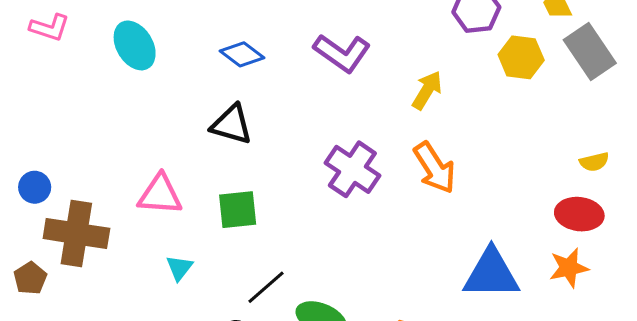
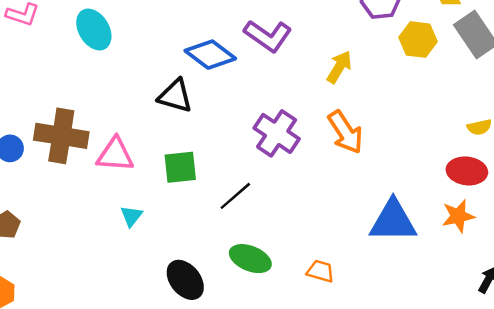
blue diamond: (242, 54) -> (210, 55), moved, size x1.4
brown cross: (76, 233) -> (61, 136), moved
black line: (266, 287) -> (235, 196), moved

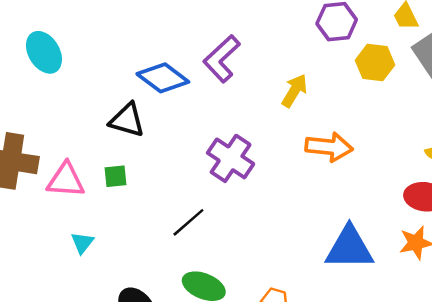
purple L-shape: (268, 36) -> (222, 59), turned 102
orange arrow: (345, 132) -> (329, 147), moved, turned -51
green square: (180, 167) -> (116, 176), moved, size x0.7

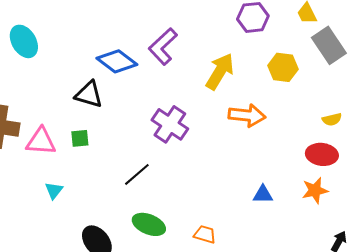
yellow hexagon: (375, 63) -> (283, 67), moved
yellow arrow: (294, 91) -> (220, 71), size x1.4
blue triangle: (349, 248) -> (263, 194), size x0.5

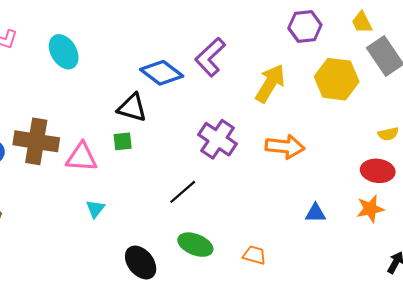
yellow hexagon: (283, 67) -> (337, 79), size x1.4
orange arrow: (247, 115) -> (285, 147), moved
green square: (80, 138) -> (123, 141), moved

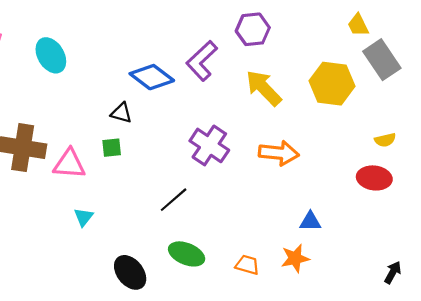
purple hexagon: (305, 26) -> (253, 29), moved
yellow arrow: (270, 83) -> (264, 88), turned -75
black triangle: (132, 108) -> (121, 113), size x0.7
orange star: (370, 209) -> (295, 258), moved

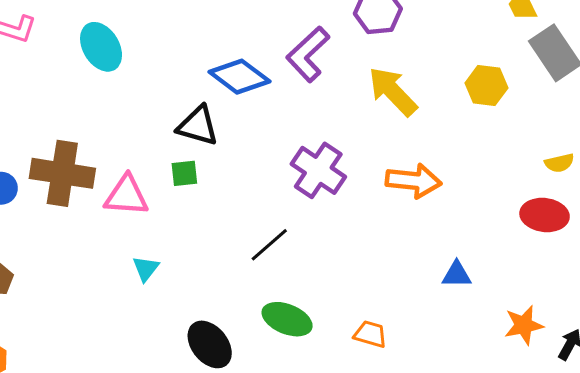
yellow hexagon: (332, 84) -> (486, 86), size x0.7
black triangle: (121, 113) -> (198, 126), size x1.4
orange star: (295, 258) -> (524, 325), moved

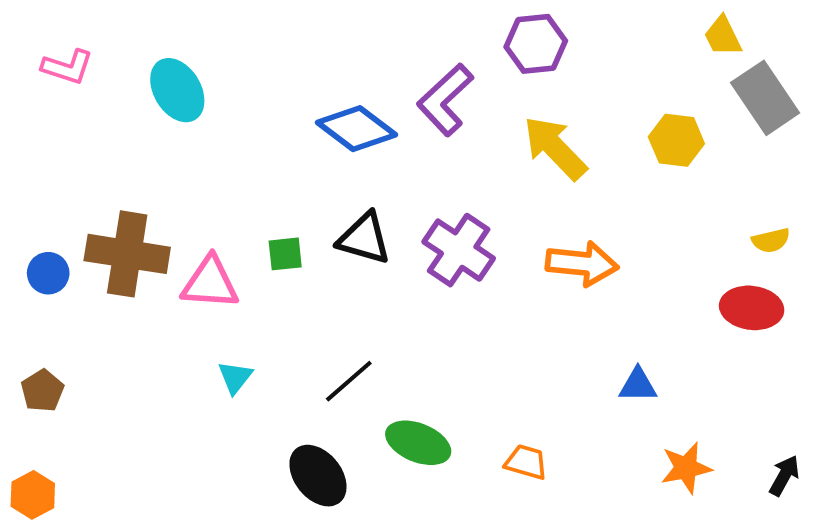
black triangle: (198, 126) -> (364, 239), moved
black line: (269, 245) -> (349, 381), moved
orange star: (524, 325) -> (686, 468), moved

